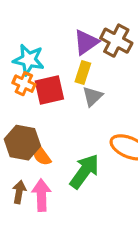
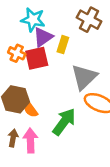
purple triangle: (86, 42) -> (43, 37), moved
cyan star: (29, 60) -> (33, 20), moved
gray triangle: (92, 96) -> (84, 77), moved, size x1.6

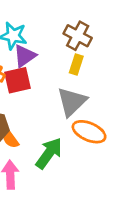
yellow rectangle: (63, 45) -> (76, 64), moved

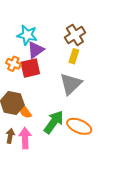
brown cross: (78, 36) -> (75, 35), turned 30
orange ellipse: (89, 132) -> (79, 126), moved

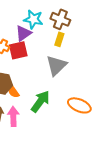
cyan star: (27, 35) -> (33, 19), moved
brown cross: (75, 35) -> (60, 19), turned -36
orange ellipse: (79, 126) -> (79, 105), moved

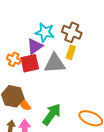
gray triangle: (56, 65) -> (55, 63), moved, turned 40

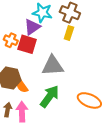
red square: (30, 63) -> (27, 44), turned 30
gray triangle: (55, 63) -> (53, 66), moved

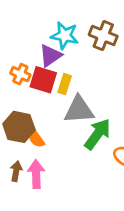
yellow rectangle: (69, 33) -> (65, 84), moved
green arrow: (50, 96) -> (98, 134), moved

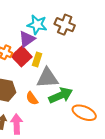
red square: (43, 80) -> (22, 56), turned 30
green arrow: (98, 134) -> (61, 95), turned 30
orange semicircle: (36, 138) -> (32, 98), moved

